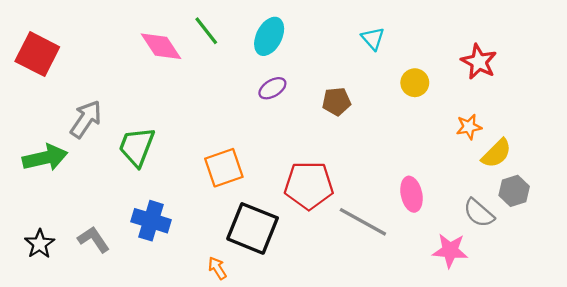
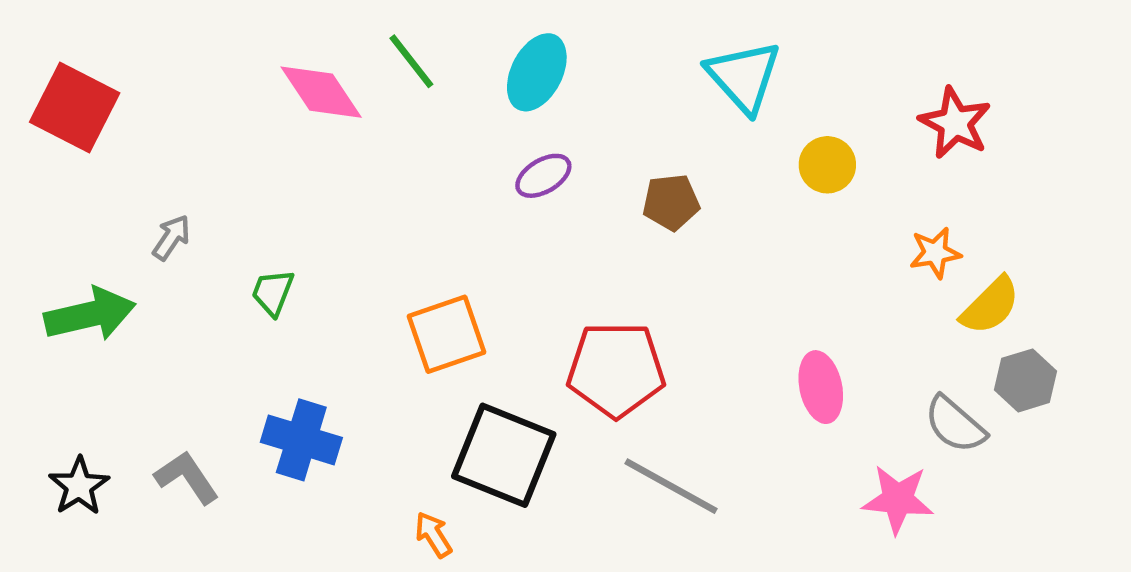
cyan triangle: (373, 39) -> (744, 77), size x1.6
gray arrow: (86, 119) -> (171, 237), size x0.6
green trapezoid: (137, 147) -> (273, 292), size x0.6
gray line: (363, 222) -> (671, 486), moved

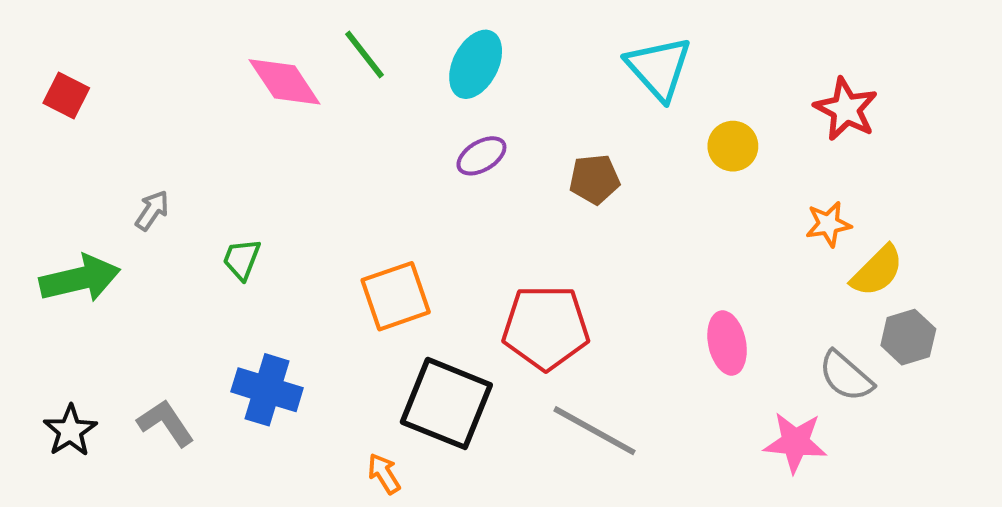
red square: (75, 108) -> (66, 95), size x0.6

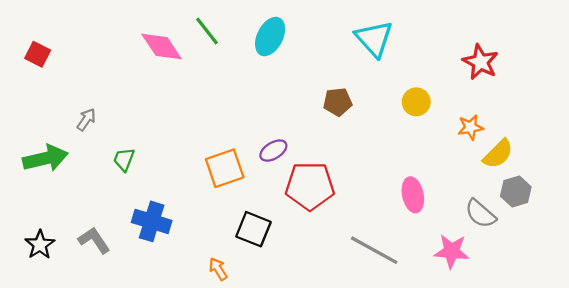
yellow circle: (733, 146) -> (416, 102), moved
purple ellipse: (481, 156) -> (273, 151), moved
green trapezoid: (242, 259) -> (124, 159), moved
black square: (446, 403) -> (253, 229), size x0.7
gray line: (595, 431) -> (374, 250), moved

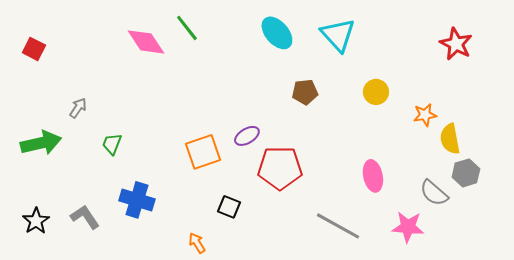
cyan ellipse: (270, 37) -> (277, 33), moved, turned -68
red star: (480, 62) -> (456, 44), moved
yellow semicircle: (498, 154) -> (450, 139), turned 124
black square: (253, 229) -> (229, 207), size x0.7

